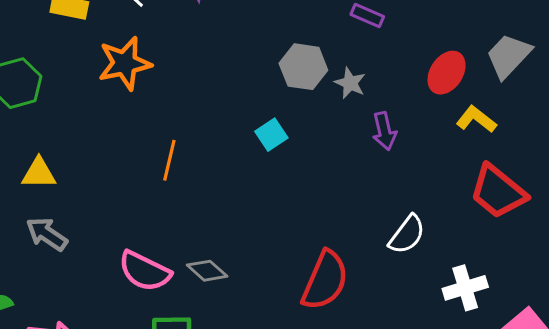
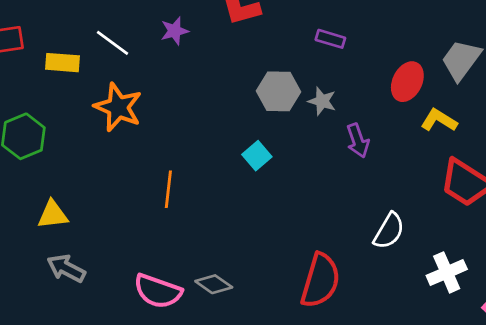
orange star: (125, 63) -> (118, 107), turned -30

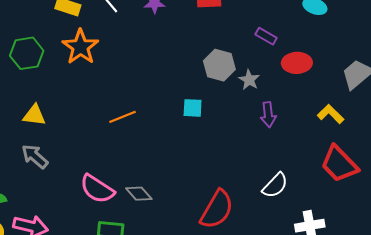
red ellipse: (407, 82) -> (297, 63), moved, turned 48
orange star: (118, 107) -> (80, 47), moved
cyan square: (257, 156) -> (193, 108), turned 30
orange line: (168, 189) -> (122, 117), turned 48

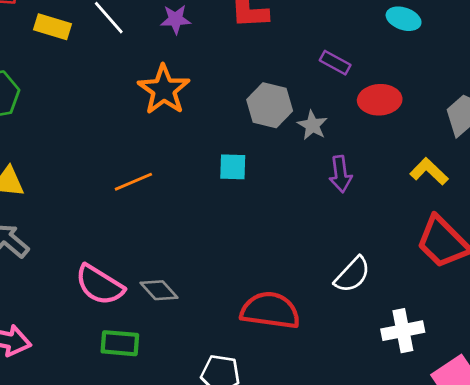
orange star: (80, 47) -> (164, 90), moved
red semicircle: (217, 209) -> (270, 310), turned -111

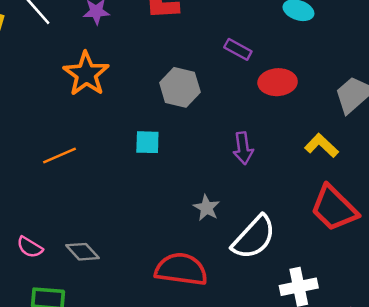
gray star: (312, 125) -> (206, 208), moved
white semicircle: (352, 275) -> (254, 237), size x1.4
pink semicircle: (100, 285) -> (30, 247), size x0.6

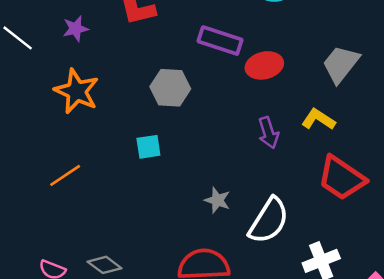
purple rectangle: (238, 49) -> (220, 41), size x1.6
purple arrow: (243, 148) -> (268, 133), moved

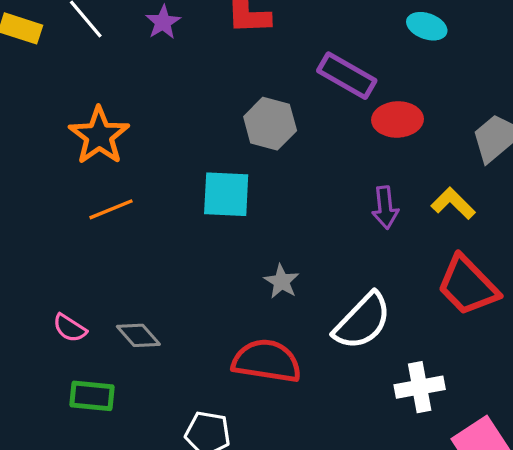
purple star: (76, 29) -> (163, 22), turned -30
orange star: (77, 91) -> (99, 136), moved
cyan square: (148, 147) -> (226, 194), size x1.5
gray star: (217, 200) -> (282, 281), moved

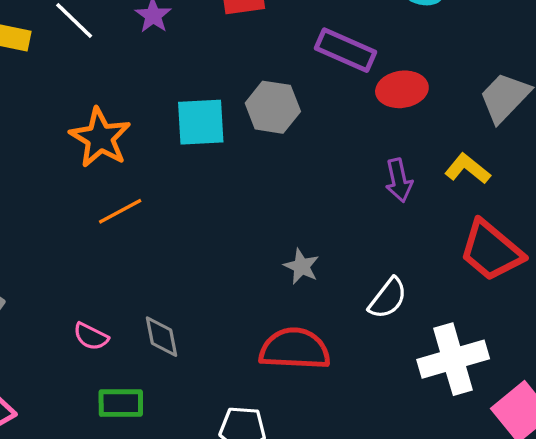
cyan square: (226, 194) -> (201, 122), moved
white semicircle: (362, 321) -> (388, 298), size x0.7
gray diamond: (138, 335) -> (162, 337), turned 36
white cross: (420, 387) -> (453, 359), size x1.4

